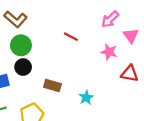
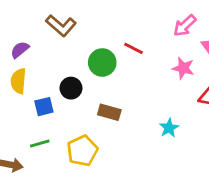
green circle: (21, 45) -> (102, 63), moved
cyan star: (86, 97) -> (169, 128), moved

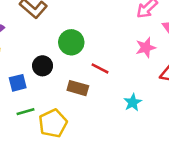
red line: (134, 48) -> (100, 68), moved
pink star: (183, 68) -> (146, 48), turned -30
green line: (40, 144) -> (26, 112), moved

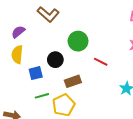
brown rectangle: (78, 88) -> (73, 81), moved, turned -35

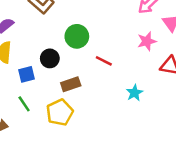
green line: (42, 96) -> (24, 104), moved, turned 72

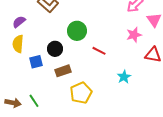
brown rectangle: (71, 84) -> (63, 71), moved
green line: (24, 104) -> (34, 101), moved
yellow pentagon: (60, 112) -> (81, 93), moved

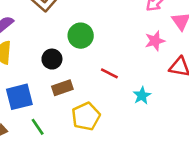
red line: (99, 51) -> (109, 73), moved
blue square: (36, 62) -> (19, 97), moved, size x1.5
green line: (34, 101) -> (38, 127), moved

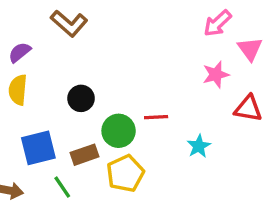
green circle: (81, 36) -> (119, 131), moved
red line: (109, 73) -> (156, 117), turned -30
brown rectangle: (62, 88) -> (84, 155), moved

